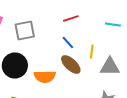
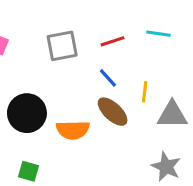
cyan line: (113, 24) -> (158, 34), moved
gray square: (25, 30) -> (62, 46), moved

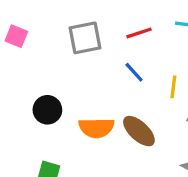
brown ellipse: (113, 112) -> (139, 131), moved
black circle: (27, 113) -> (47, 110), size x0.7

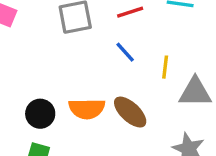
black circle: (47, 110) -> (40, 114), moved

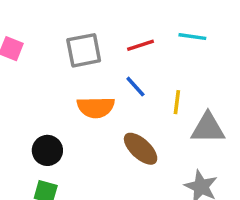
orange semicircle: (87, 109) -> (96, 107), moved

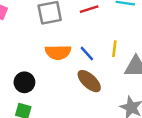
blue line: (135, 87) -> (87, 54), moved

